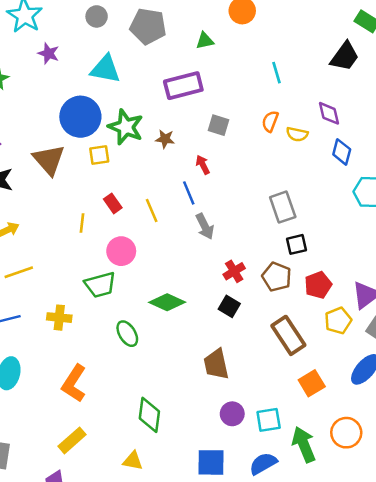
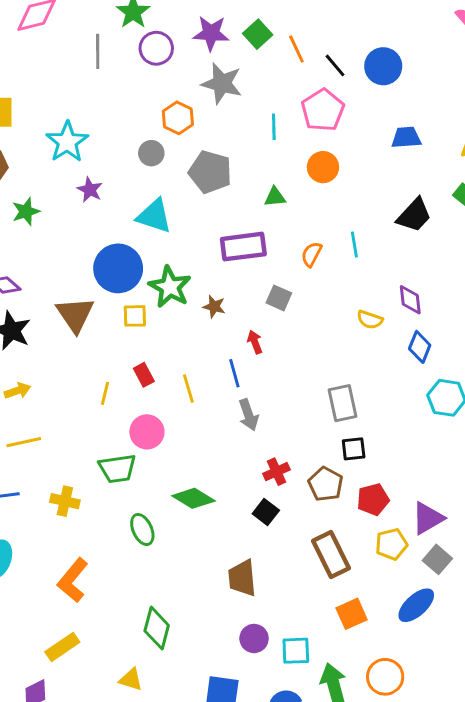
black trapezoid: (345, 56) -> (414, 215), moved
orange semicircle: (270, 121) -> (312, 254), moved

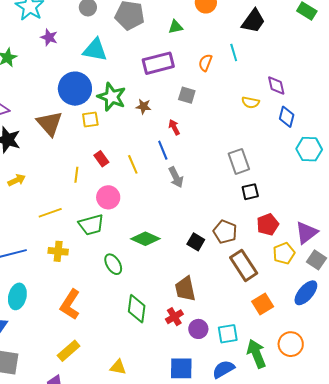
black trapezoid: (414, 215) -> (253, 21), moved
yellow line: (24, 442) -> (50, 213), moved
red cross: (276, 472) -> (174, 317), moved
brown pentagon: (326, 484) -> (225, 232), moved
green diamond: (157, 628) -> (137, 309), moved

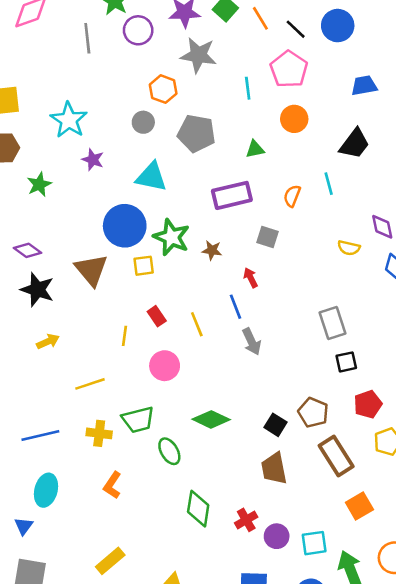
green trapezoid: (91, 225) -> (138, 420), moved
brown trapezoid: (185, 289) -> (274, 468), moved
orange L-shape: (70, 305) -> (112, 485), moved, size x0.7

